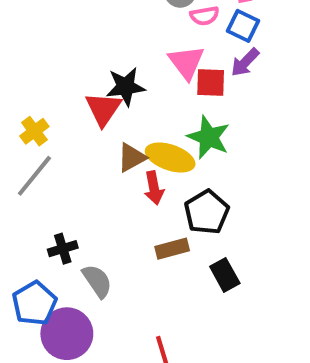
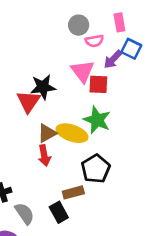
blue square: (243, 26) -> (131, 49), moved
purple arrow: (245, 62) -> (113, 59), moved
red arrow: (154, 188) -> (44, 156), moved
black rectangle: (225, 275) -> (59, 212), moved

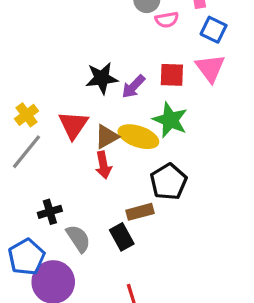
purple arrow: (113, 59) -> (133, 87), moved
pink triangle: (83, 71) -> (210, 68), moved
red triangle: (28, 101) -> (73, 125), moved

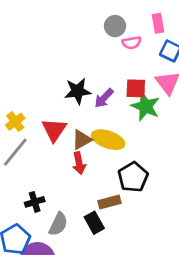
green star: (170, 120) -> (145, 106), moved
gray semicircle: (78, 239) -> (58, 224), turned 60

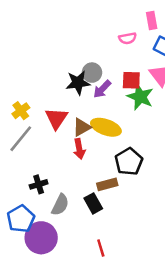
gray circle: (115, 26) -> (92, 73), moved

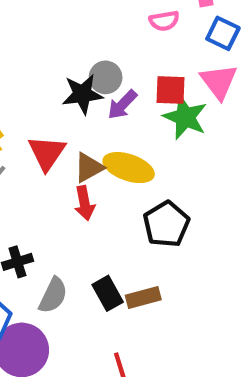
brown rectangle: (107, 184) -> (143, 298), moved

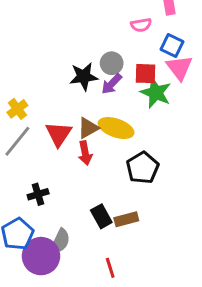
blue square: (223, 33) -> (172, 46), moved
gray circle: (106, 77) -> (112, 63), moved
red triangle: (47, 153) -> (59, 134), moved
gray semicircle: (53, 295) -> (60, 241), moved

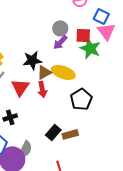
black star: (84, 76) -> (32, 60), moved
red triangle: (59, 134) -> (20, 87), moved
black rectangle: (101, 216) -> (53, 132), turned 70

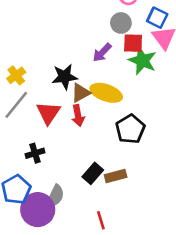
gray circle: (60, 28) -> (121, 23), moved

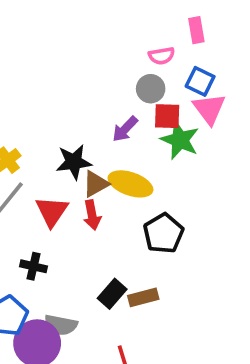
black cross: (35, 153) -> (33, 266), turned 30
gray semicircle: (55, 196) -> (61, 325), turned 75

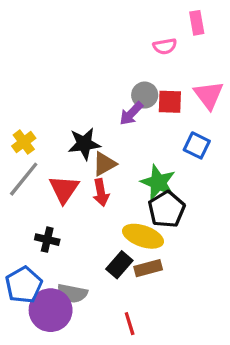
blue square: (200, 81) -> (197, 145), moved
gray circle: (151, 89) -> (145, 95), moved
green star: (180, 140) -> (158, 182), moved
yellow ellipse: (130, 184) -> (143, 236), moved

